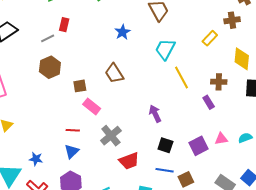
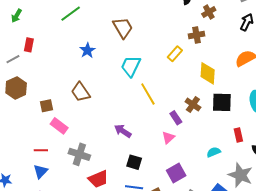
brown cross: (219, 82) -> (193, 105), moved, turned 35
purple arrow: (155, 114) -> (123, 131), turned -30
gray cross: (111, 136) -> (79, 154), turned -30
pink triangle: (221, 139) -> (168, 137), moved, turned -32
purple square: (199, 146) -> (176, 173), moved

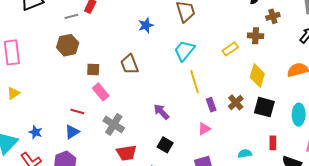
purple rectangle: (176, 118) -> (211, 105), moved

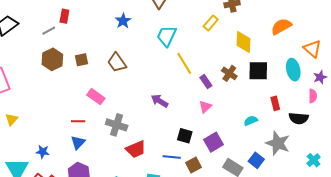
brown square: (93, 70) -> (81, 60), moved
black square: (165, 145) -> (185, 136), moved

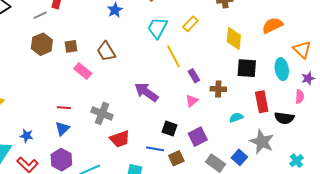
yellow rectangle: (211, 23) -> (190, 24), moved
brown cross: (229, 73) -> (218, 89), moved, turned -35
pink rectangle: (96, 97) -> (83, 71), moved
purple arrow: (160, 101) -> (146, 92), size x1.4
red rectangle: (275, 103) -> (262, 102), size x1.5

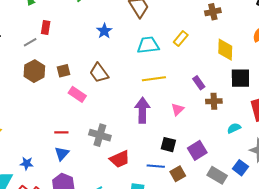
cyan trapezoid: (157, 28) -> (148, 45), turned 60
yellow line: (173, 56) -> (154, 79), moved, turned -65
purple rectangle: (194, 76) -> (199, 83), moved
purple arrow: (146, 92) -> (142, 110), turned 60
pink triangle: (192, 101) -> (178, 109), moved

